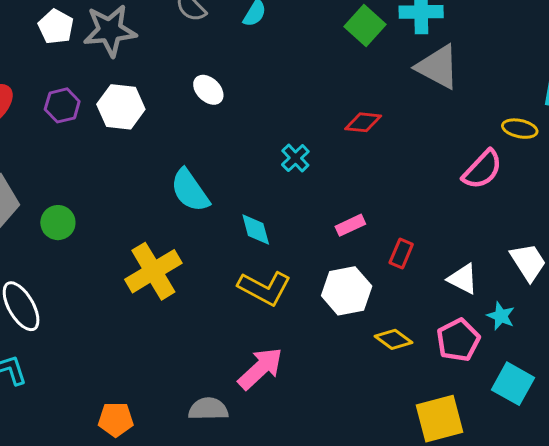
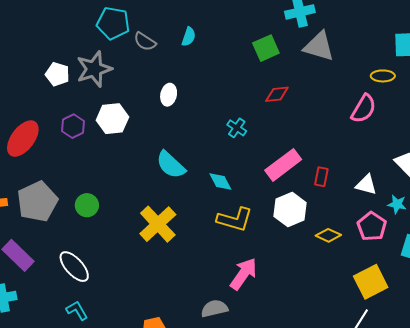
green square: (365, 25) -> (266, 48), moved, turned 36
white ellipse: (208, 90) -> (169, 95), turned 70
pink rectangle: (350, 225) -> (283, 165), size x1.8

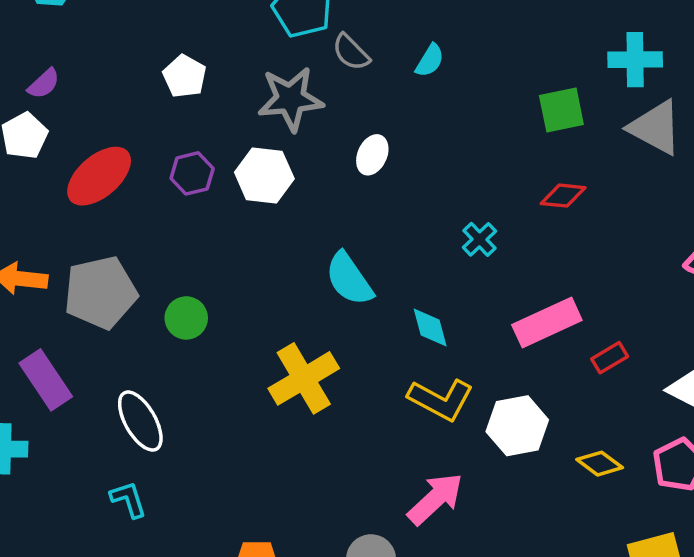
gray star: (94, 69) -> (291, 99), moved
red rectangle: (321, 177) -> (610, 358), turned 36
white hexagon: (290, 210) -> (517, 426), moved

